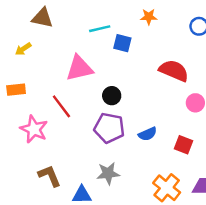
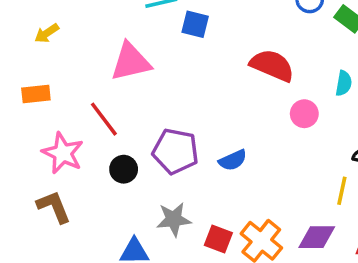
black circle: (112, 96) -> (124, 169), moved
red square: (183, 145) -> (218, 239), moved
brown L-shape: (49, 176) -> (54, 207), moved

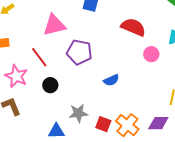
purple pentagon: (175, 151) -> (79, 52), moved

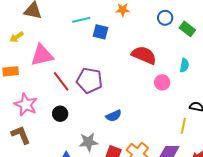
pink triangle: (54, 25) -> (42, 55), moved
red line: (39, 57) -> (61, 81), moved
blue semicircle: (111, 80) -> (114, 116), moved

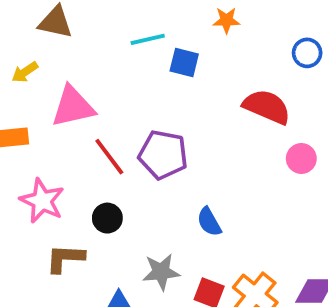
blue circle: (165, 18) -> (307, 53), moved
blue semicircle: (114, 116) -> (209, 222), turned 84
brown L-shape: (21, 135) -> (65, 258), moved, turned -65

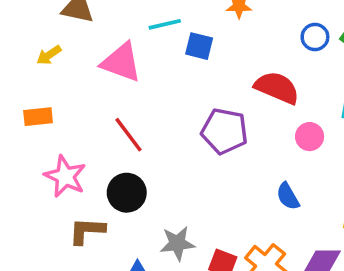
pink triangle: (73, 107) -> (121, 62), moved, turned 33
purple pentagon: (163, 155) -> (224, 131), moved
black circle: (107, 218) -> (127, 193), size x1.4
blue semicircle: (209, 222) -> (288, 196), moved

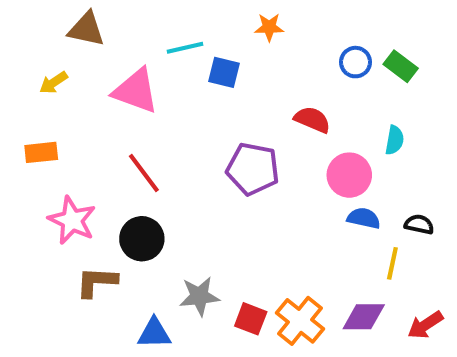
red semicircle: (277, 88) -> (312, 120), size x0.7
pink circle: (310, 137) -> (349, 175), size x1.4
blue semicircle: (288, 196) -> (364, 218), moved, turned 132

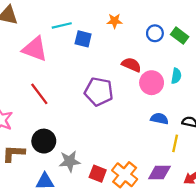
orange star: (269, 27) -> (115, 21), moved
pink circle: (349, 175) -> (152, 83), moved
black circle: (142, 239) -> (44, 141), moved

